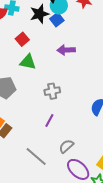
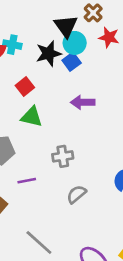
purple line: (49, 120) -> (27, 181), moved, turned 48
gray semicircle: (66, 146) -> (76, 194), moved

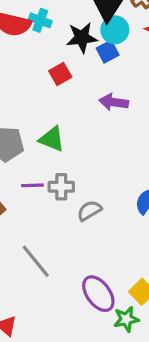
red square: (25, 86) -> (60, 74), moved
green triangle: (32, 117) -> (52, 139), moved
gray cross: (63, 156) -> (61, 187), moved

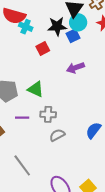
cyan cross: (40, 20) -> (26, 27), moved
purple arrow: (114, 102) -> (75, 68), turned -30
gray cross: (61, 187) -> (48, 114), moved

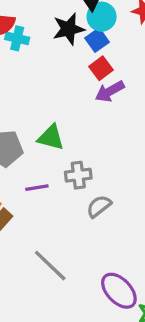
red square: (43, 49) -> (101, 68), moved

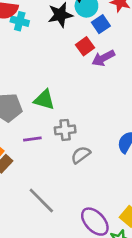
blue square: (97, 40) -> (101, 24), moved
purple arrow: (110, 91) -> (103, 58), moved

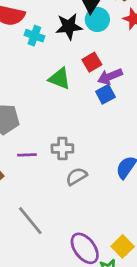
cyan cross: (20, 21) -> (34, 36), moved
blue square: (101, 24) -> (105, 94), moved
green triangle: (44, 100) -> (60, 79), moved

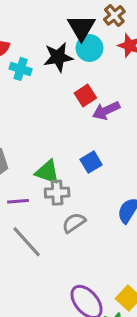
green triangle: (60, 79) -> (47, 172), moved
blue square: (105, 94) -> (91, 162), moved
gray line: (30, 221) -> (27, 242), moved

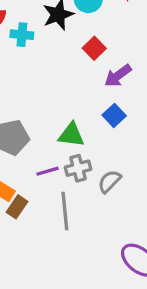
purple arrow: (106, 111) -> (118, 76), moved
gray cross: (57, 193) -> (78, 168), moved
gray line: (27, 242) -> (65, 211), turned 48

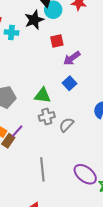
red square: (94, 48) -> (57, 41), turned 32
purple line: (47, 171) -> (17, 131), moved, turned -32
gray line: (65, 211) -> (42, 169), moved

